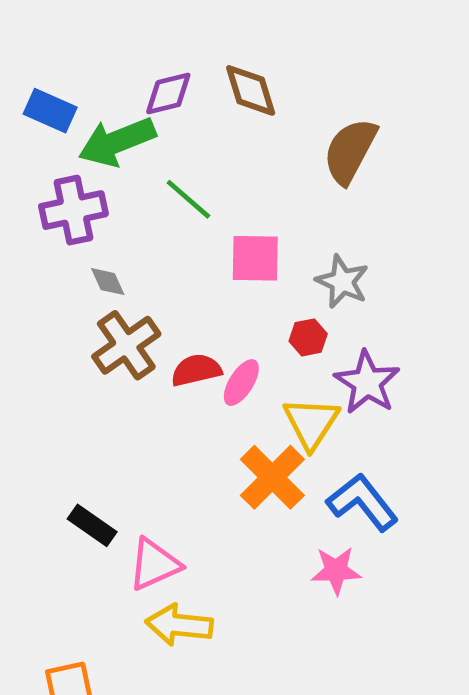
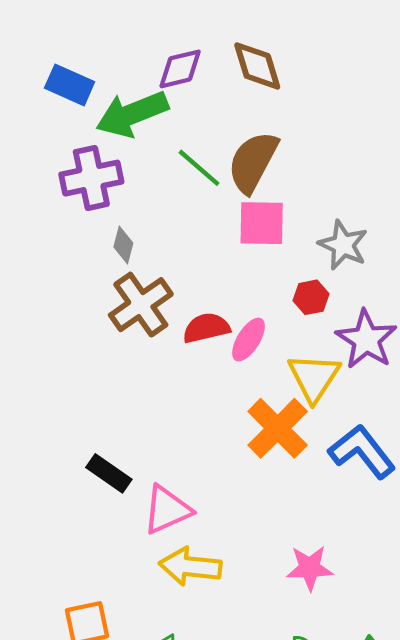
brown semicircle: (350, 151) -> (253, 162), moved
gray diamond: (108, 282) -> (123, 245), turned 39
pink star: (336, 571) -> (310, 568), moved

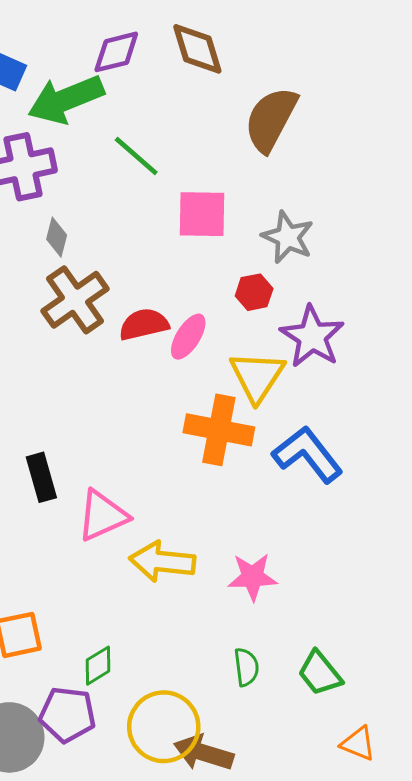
brown semicircle: (253, 162) -> (271, 119), moved
orange cross: (278, 428) -> (219, 430), turned -34
black rectangle: (109, 473) -> (41, 477), turned 39
yellow arrow: (190, 567) -> (162, 562), moved

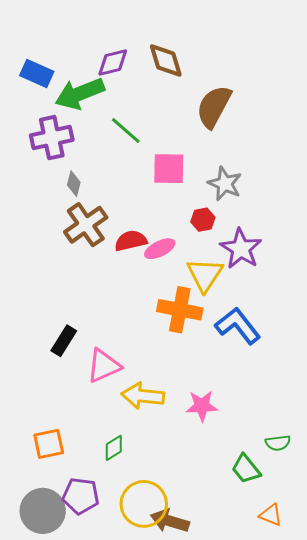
pink ellipse: (188, 337) -> (160, 249), turned 32
black rectangle: (41, 477) -> (64, 341), turned 48
green diamond: (98, 666) -> (114, 448), moved
green semicircle: (246, 667) -> (278, 443), moved, turned 90

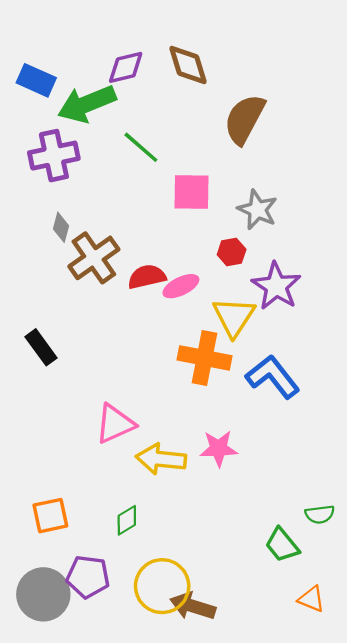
gray diamond: (74, 184) -> (61, 227), moved
black rectangle: (64, 341) -> (41, 347), moved, turned -68
pink star: (202, 406) -> (219, 448), moved

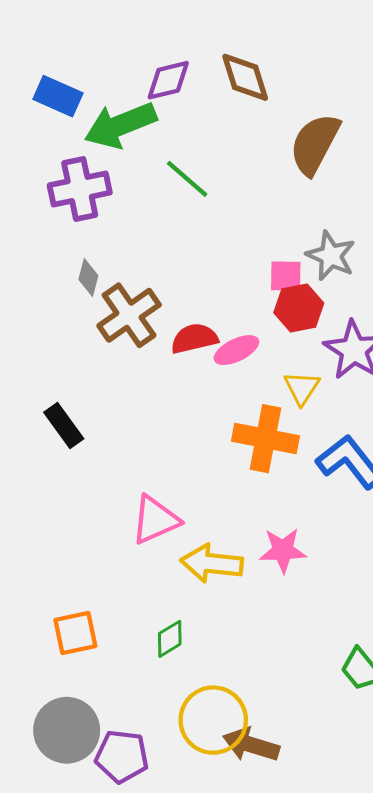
pink square: (192, 192) -> (286, 276), moved, size x0.7
red hexagon: (232, 252) -> (299, 308), size x1.4
yellow triangle: (234, 317) -> (302, 388), size x0.7
purple pentagon: (88, 577) -> (122, 756), moved

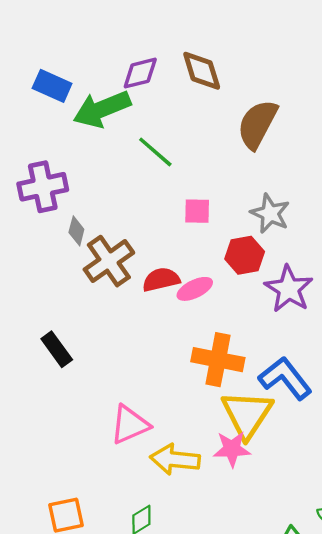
purple cross: (80, 189) -> (43, 187), moved
pink square: (286, 276) -> (197, 211), moved
yellow triangle: (302, 388) -> (247, 414), moved, size x1.8

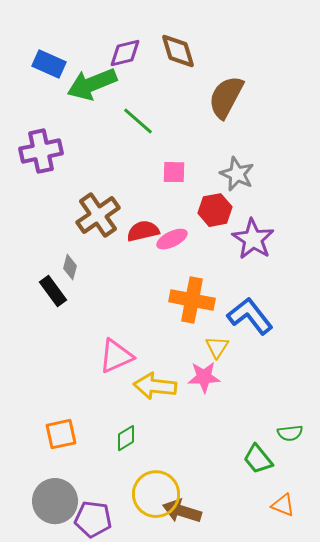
gray diamond: (76, 231) -> (70, 267), moved
yellow triangle: (247, 414) -> (217, 347), size x0.5

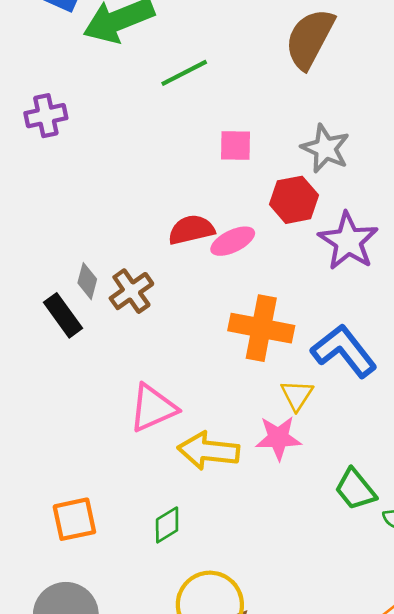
green line: (138, 121) -> (184, 73), turned -68
purple cross: (41, 151) -> (46, 116), size x0.7
brown cross: (98, 215) -> (131, 291), moved, size x0.7
green trapezoid: (258, 459) -> (355, 489), moved

